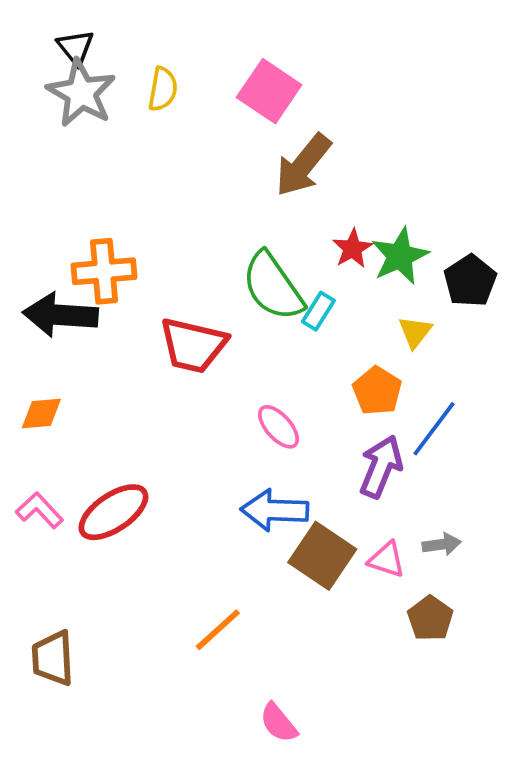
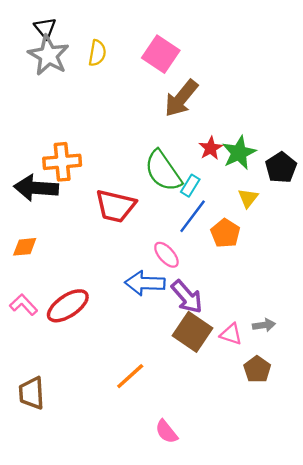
blue line: (434, 429) -> (193, 216), moved
purple arrow: (381, 467) -> (187, 297), moved, turned 117
blue arrow: (275, 510) -> (145, 283), moved

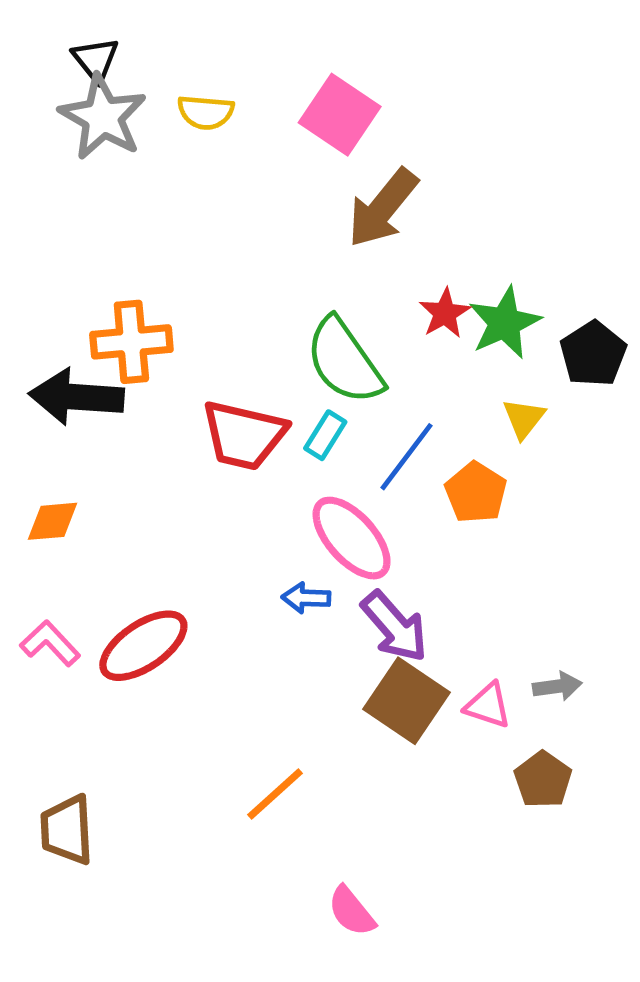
yellow semicircle: (97, 53) -> (206, 112), turned 85
cyan rectangle: (190, 186) -> (325, 435), moved
pink ellipse: (166, 255) -> (352, 538), size x1.5
blue arrow: (145, 283) -> (306, 598), size x0.6

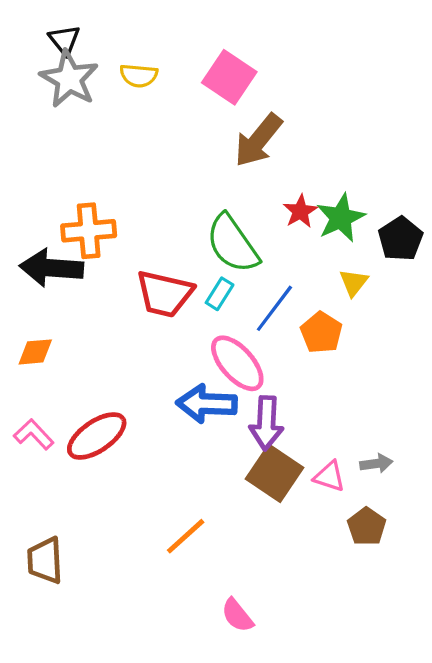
blue arrow: (306, 598) -> (207, 404), size x1.8
purple arrow: (395, 627) -> (266, 423), turned 44

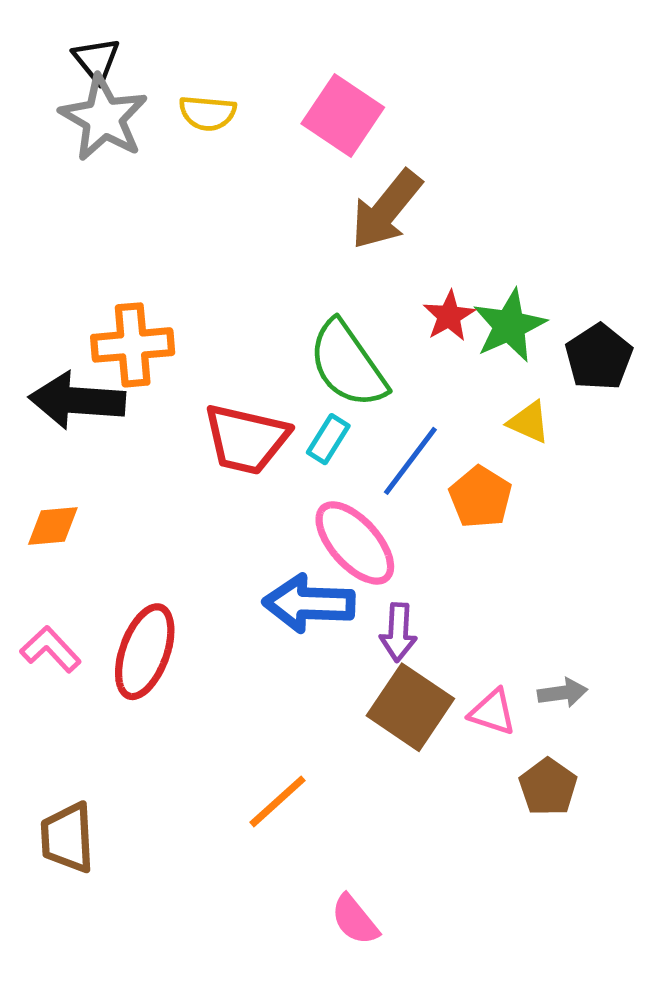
yellow triangle: (354, 282) -> (529, 422), turned -44
purple arrow: (266, 423) -> (398, 632), size x0.7
red ellipse: (97, 436) -> (145, 652), turned -36

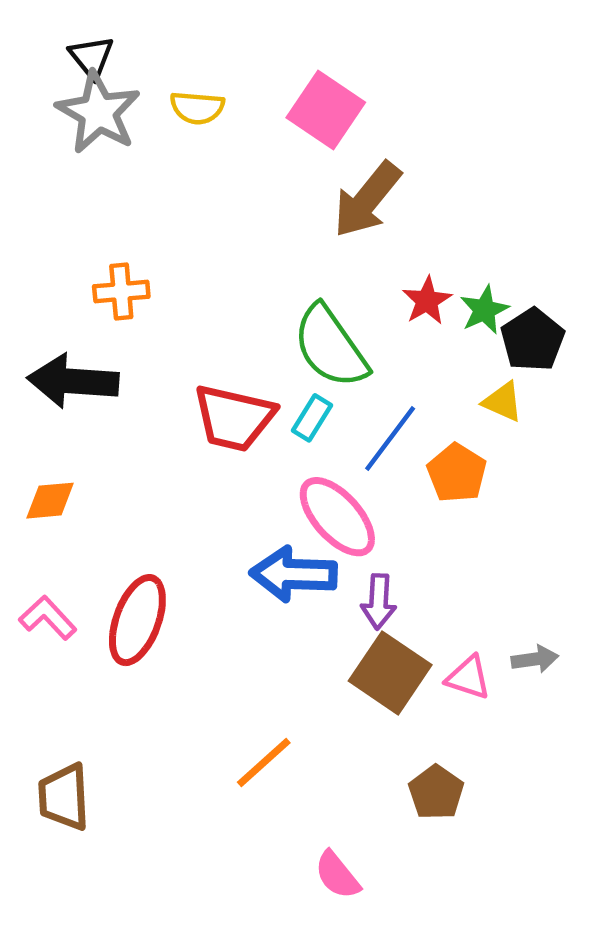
green star: (509, 326) -> (484, 310), size x0.7
orange cross: (133, 345) -> (121, 292), moved, size x0.7
black pentagon: (599, 357) -> (533, 340), moved
brown pentagon: (548, 787) -> (436, 792), moved

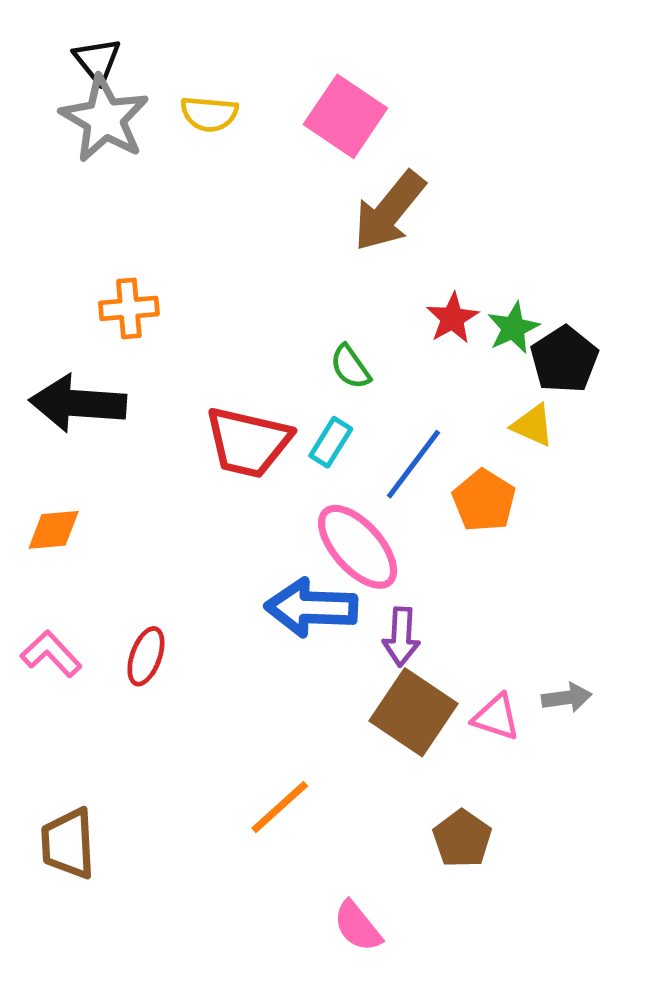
green semicircle: (330, 347) -> (350, 367), size x0.5
red ellipse: (137, 620) -> (146, 656), size x0.6

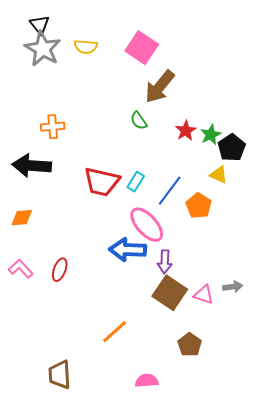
green semicircle: (350, 367) -> (139, 121), moved
brown trapezoid: (68, 844) -> (60, 375), moved
pink semicircle: (358, 926) -> (147, 381), turned 125

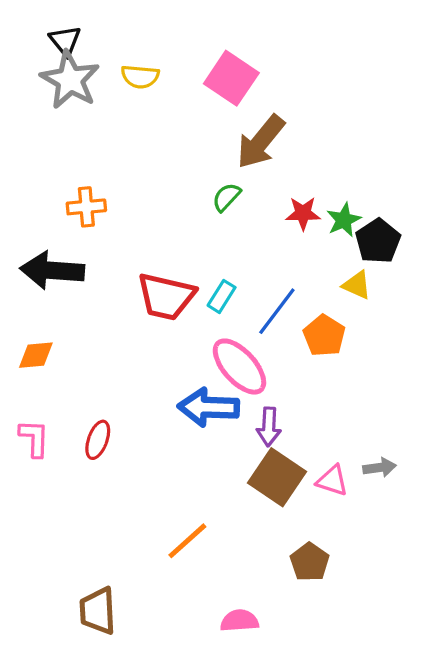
green semicircle: (139, 121) -> (226, 197), turned 78
red star: (186, 131) -> (303, 213), turned 30
pink L-shape: (21, 269) -> (34, 438), turned 45

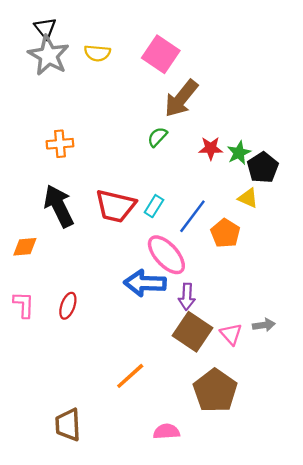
black arrow: (52, 270) -> (59, 206), moved, turned 60
pink triangle: (332, 481) -> (231, 334), turned 30
brown pentagon: (310, 562) -> (215, 391), size x1.6

